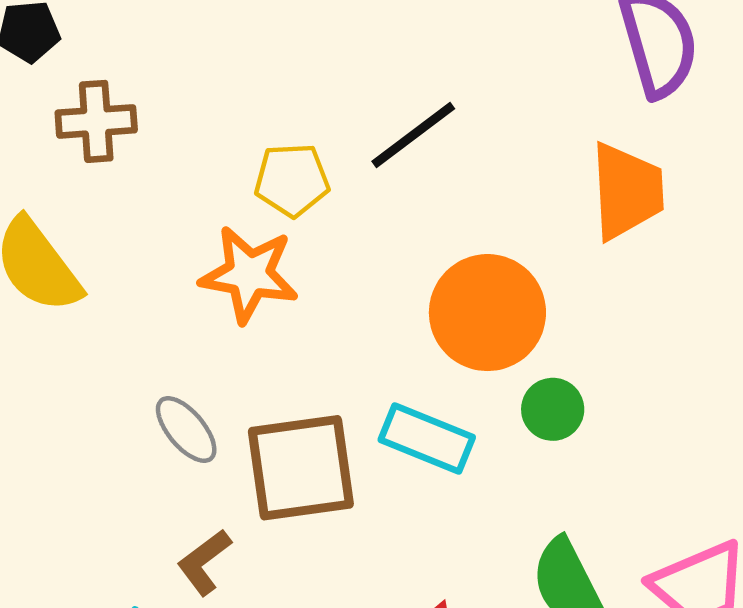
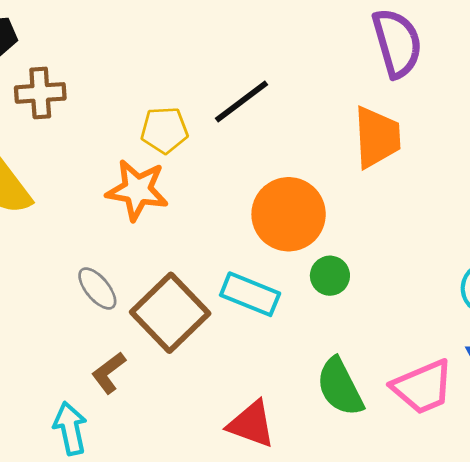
brown square: (301, 468) -> (170, 313), turned -36

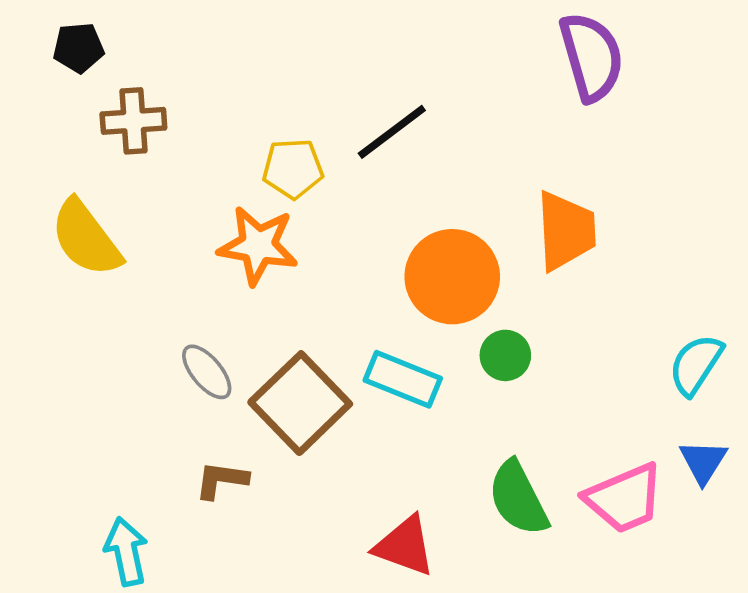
orange trapezoid: (377, 137) -> (566, 231), moved
brown L-shape: (109, 373) -> (221, 480), turned 45
cyan arrow: (70, 428) -> (126, 551), moved

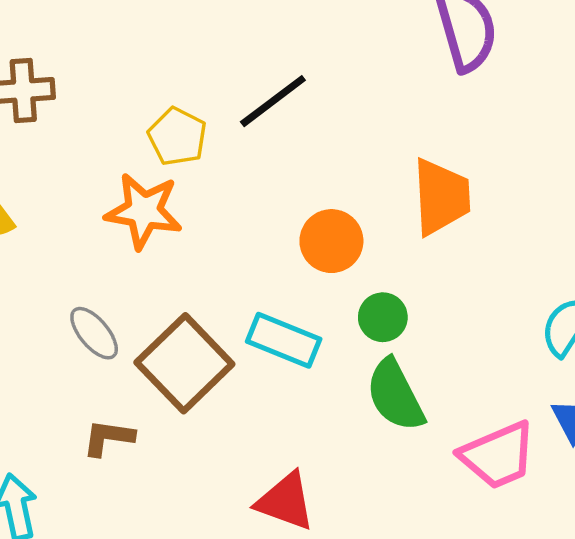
yellow pentagon: (293, 169) -> (177, 137), turned 30
orange circle: (452, 277) -> (331, 241), size x0.7
green semicircle: (518, 498) -> (395, 395), moved

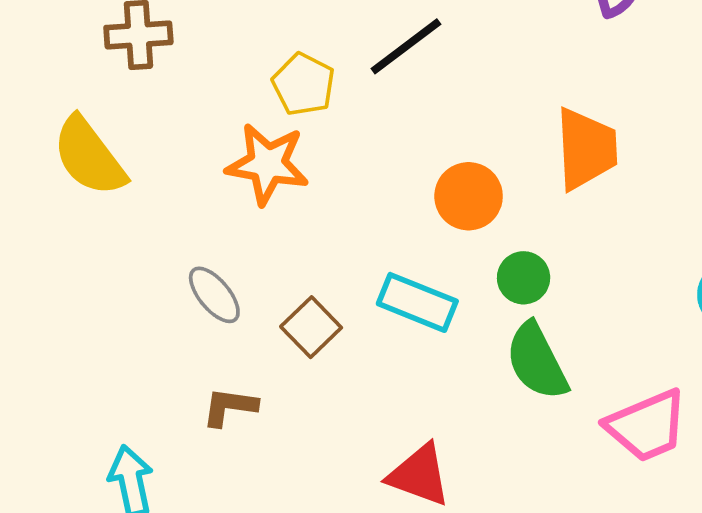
brown square: (184, 363) -> (311, 327), size x0.6

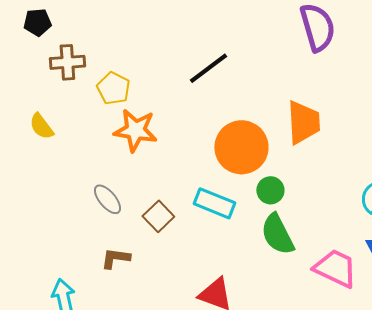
yellow pentagon: (304, 84) -> (113, 88), moved
yellow semicircle: (89, 156) -> (41, 126), size x0.6
orange circle: (469, 196) -> (241, 147), size x1.5
pink trapezoid: (647, 426) -> (335, 268), turned -132

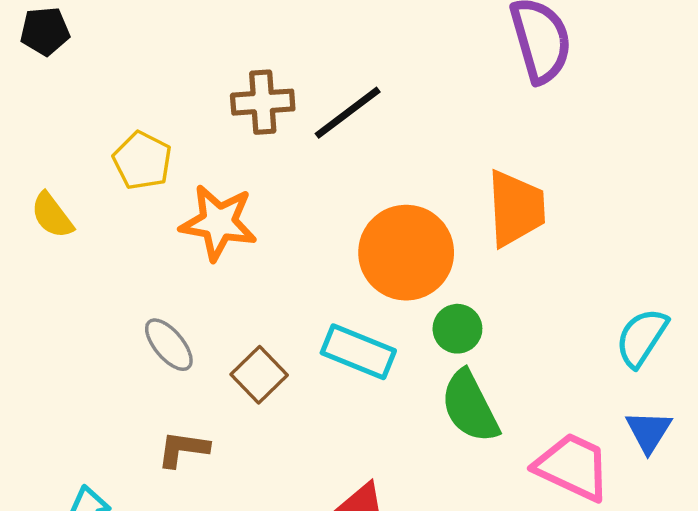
brown cross: (67, 62) -> (263, 102), moved
yellow pentagon: (113, 88) -> (142, 161), moved

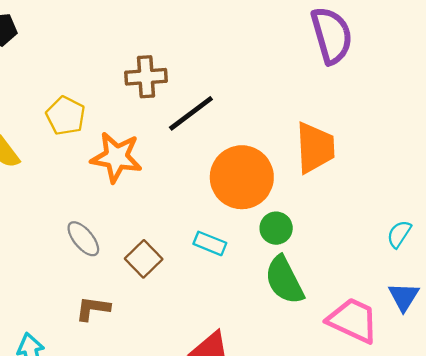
black line: (348, 113) -> (191, 113), moved
cyan semicircle: (642, 338) -> (399, 234), size x0.7
cyan rectangle: (358, 352) -> (210, 243), size x0.7

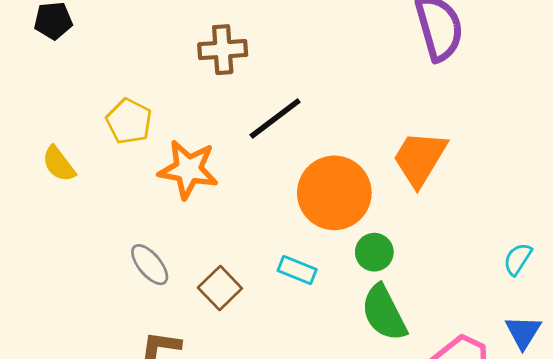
brown cross: (146, 77) -> (223, 50), moved
orange trapezoid: (315, 148) -> (420, 158), turned -146

